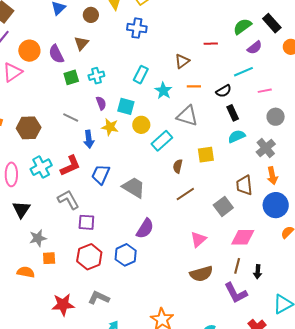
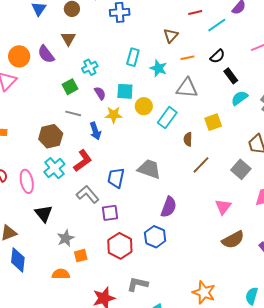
cyan line: (243, 72) -> (217, 25), moved
green square: (71, 77) -> (70, 87), moved
brown hexagon: (29, 128) -> (51, 136), moved
blue trapezoid: (101, 174) -> (116, 178), moved

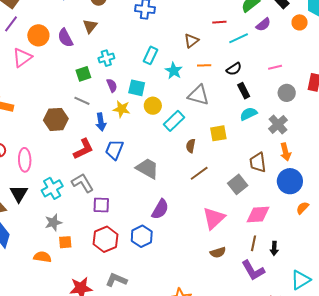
cyan cross: (54, 168) -> (52, 188), moved
blue trapezoid: (116, 178) -> (114, 150), moved
pink triangle: (223, 207) -> (214, 218), size x1.4
black triangle: (44, 214) -> (19, 194), moved
brown semicircle: (233, 240) -> (218, 252), size x0.7

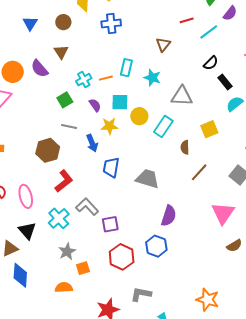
orange line: (204, 65) -> (106, 78), moved
red L-shape: (83, 149) -> (64, 181), moved

